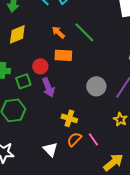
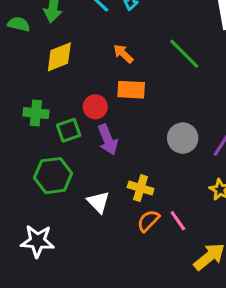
green line: (84, 32) -> (184, 54), moved
white triangle: (50, 149) -> (98, 202), moved

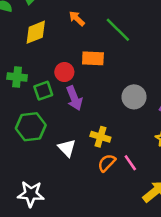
orange arrow: (123, 54) -> (77, 19), moved
green line: (184, 54) -> (118, 30), moved
white star: (37, 241) -> (31, 194), moved

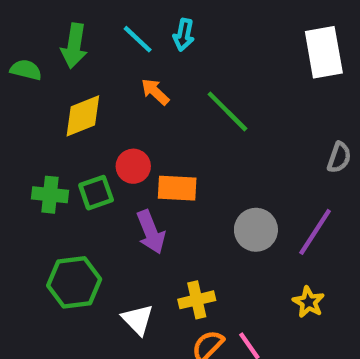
orange rectangle: (93, 58) -> (177, 188), moved
red circle: (64, 72) -> (133, 166), moved
green square: (43, 91) -> (96, 193), moved
yellow cross: (100, 137) -> (197, 300), turned -30

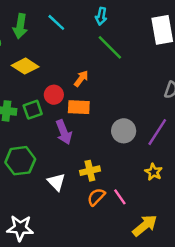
cyan arrow: (184, 35) -> (101, 16), moved
orange arrow: (155, 92) -> (81, 78), moved, turned 84
green line: (227, 111) -> (110, 47), moved
yellow diamond: (83, 116) -> (25, 66), turned 55

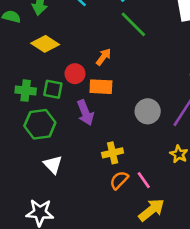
green square: (33, 110) -> (53, 89), turned 30
green hexagon: (20, 161) -> (40, 124), moved
white triangle: (56, 182) -> (53, 165), moved
yellow arrow: (145, 226) -> (152, 210), moved

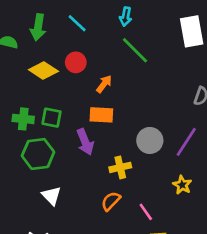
red circle: (75, 74) -> (76, 62), moved
yellow cross: (113, 153) -> (120, 167), moved
orange semicircle: (119, 180) -> (111, 201), moved

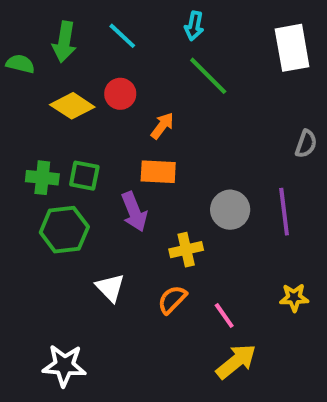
purple line: (186, 142) -> (284, 212), turned -40
yellow star: (182, 185) -> (294, 298), moved, turned -30
white triangle: (52, 196) -> (110, 288), moved

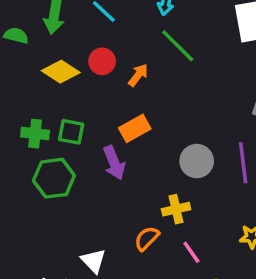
orange arrow: (162, 126) -> (138, 75), moved
orange rectangle: (158, 172) -> (135, 128), turned -32
yellow cross: (186, 250) -> (176, 209), moved
white triangle: (110, 288) -> (93, 261), moved

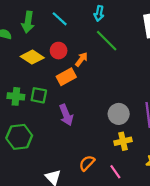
orange rectangle: (135, 128) -> (66, 77), moved
green hexagon: (54, 178) -> (19, 137), moved
yellow cross: (176, 209) -> (123, 141), moved

